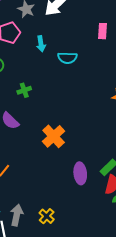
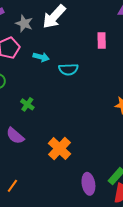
cyan arrow: (41, 44) -> (41, 57), turned -63
green cross: (24, 90) -> (27, 104), turned -32

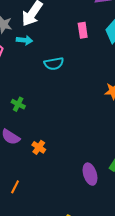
cyan arrow: (41, 57) -> (25, 40), moved
orange cross: (59, 149) -> (39, 147), moved, size x0.6

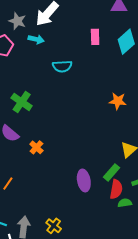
green cross: (18, 104) -> (22, 102), size x1.5

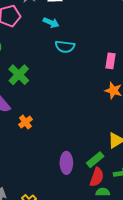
pink rectangle: (95, 37) -> (110, 61), moved
cyan arrow: (36, 39) -> (51, 23), moved

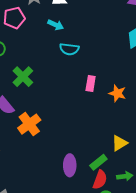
pink rectangle: (110, 61) -> (91, 83), moved
orange cross: (25, 122) -> (29, 124), size x1.6

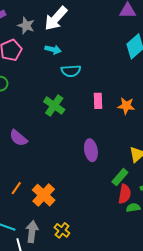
green cross: (23, 77) -> (54, 106), moved
orange cross: (29, 124) -> (44, 195), moved
purple ellipse: (70, 165) -> (91, 150), moved

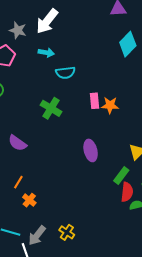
orange star: (126, 106) -> (110, 105), moved
orange line: (16, 188) -> (18, 182), moved
orange cross: (44, 195) -> (29, 200), moved, size x0.6
gray arrow: (32, 232) -> (37, 235), turned -145

